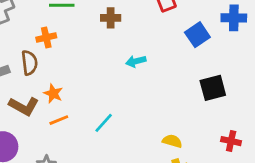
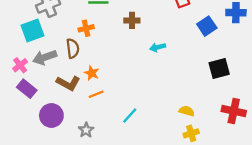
brown cross: (111, 18) -> (132, 20), moved
cyan line: (104, 123) -> (130, 115), moved
red cross: (231, 141) -> (234, 111), size x1.5

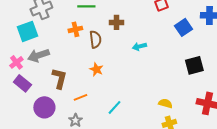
brown semicircle: (73, 48) -> (95, 39), moved
orange star: (92, 73) -> (96, 69), moved
brown L-shape: (68, 83) -> (59, 78), turned -105
orange line: (96, 94) -> (80, 97), moved

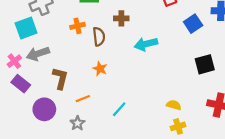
cyan arrow: (139, 46) -> (146, 44), size x1.5

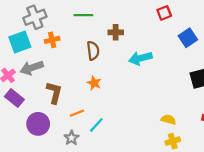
orange cross: (77, 26) -> (52, 40), moved
cyan line: (119, 109) -> (96, 125), moved

